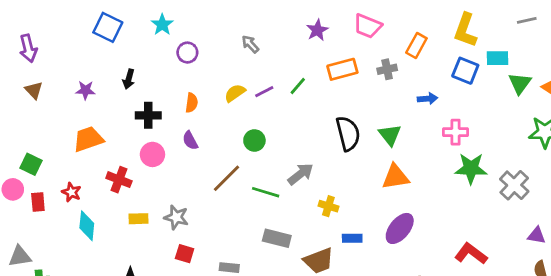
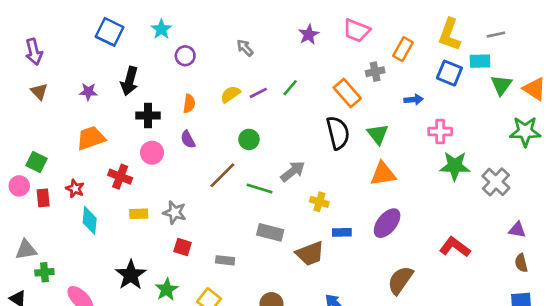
gray line: (527, 20) -> (496, 35), moved
orange rectangle: (342, 69) -> (347, 93), moved, turned 64
black arrow: (129, 79) -> (129, 81), size x1.5

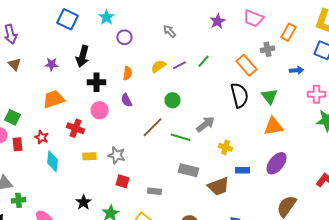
black star: (131, 275) -> (84, 202), size x0.7

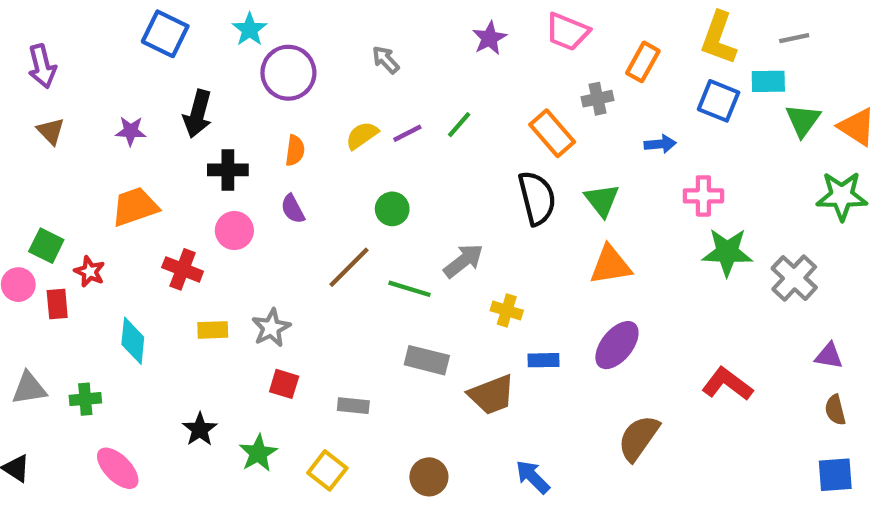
purple circle: (124, 37) -> (288, 73), size x1.6
red star: (42, 137) -> (90, 272), moved
gray star: (116, 155) -> (271, 328), turned 30
green cross: (18, 200) -> (85, 399), moved

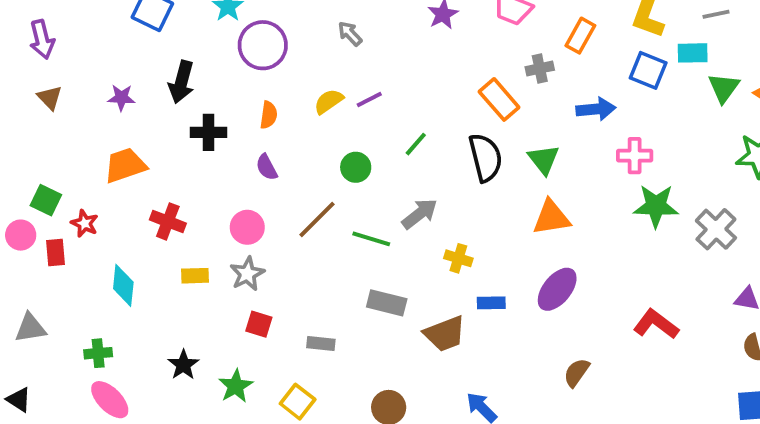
green line: (459, 125) -> (416, 144), moved
blue arrow: (660, 144) -> (596, 109), size x1.4
pink circle: (234, 231) -> (247, 227), moved
green cross: (85, 399) -> (98, 353), moved
brown semicircle: (639, 438) -> (576, 373), size x0.7

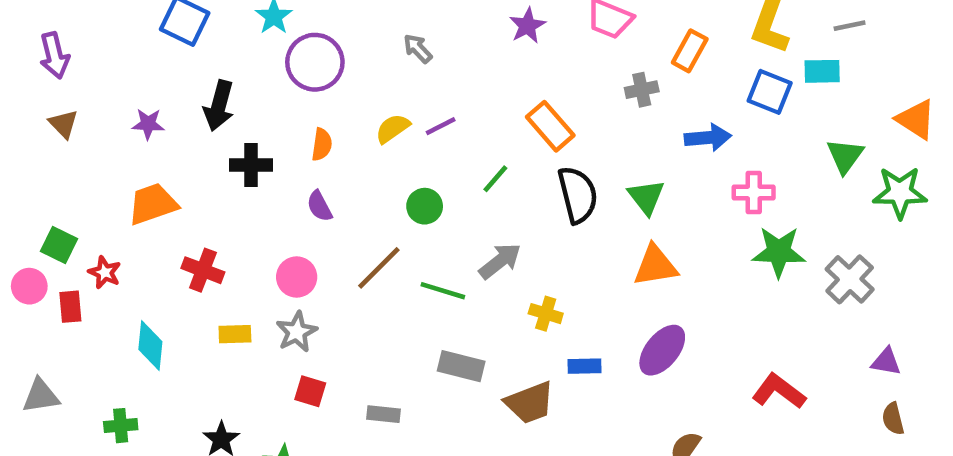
green triangle: (724, 88) -> (845, 156), moved
orange rectangle: (499, 99) -> (550, 126), moved

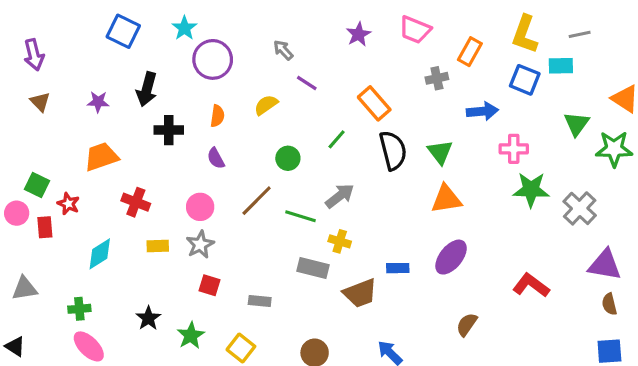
purple line: (441, 126) -> (307, 83), moved, turned 60
yellow cross: (546, 314) -> (340, 241), moved
cyan diamond: (150, 346) -> (100, 254), turned 52
purple triangle: (886, 362) -> (605, 265), size x1.6

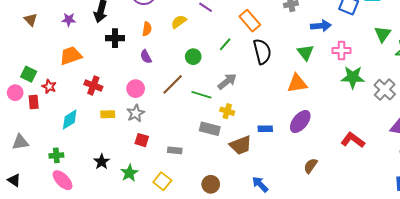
green triangle: (440, 152) -> (305, 53), moved

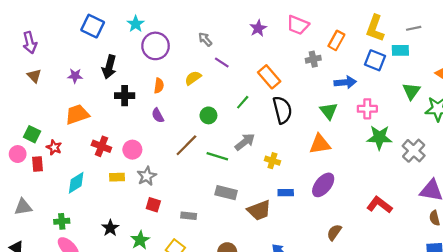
pink circle: (136, 89) -> (132, 150), moved
yellow cross: (227, 111) -> (272, 161), moved

